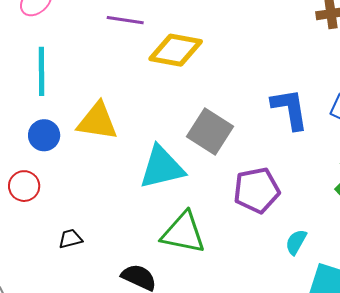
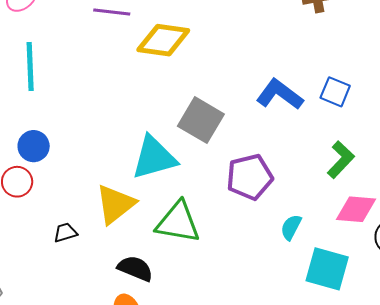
blue L-shape: (290, 109) -> (280, 94), turned -42
yellow triangle: (97, 121) -> (115, 204), moved, turned -45
blue circle: (44, 135) -> (34, 146), moved

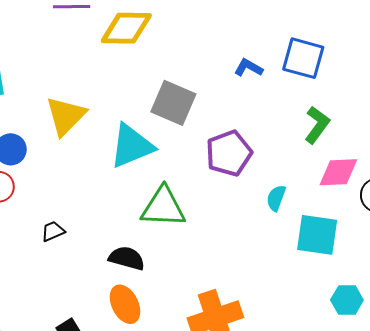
blue square: (335, 92) -> (303, 58), size x1.4
blue L-shape: (280, 94) -> (248, 68), size x0.6
yellow triangle: (115, 204) -> (66, 116), moved

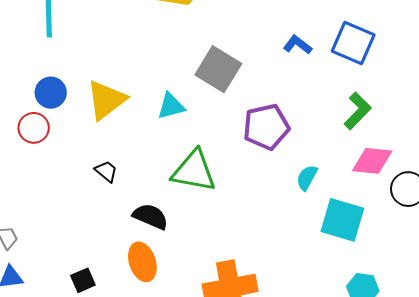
yellow triangle: (66, 116) -> (106, 100), moved
cyan triangle: (132, 146) -> (171, 106), size x0.6
black trapezoid: (53, 231) -> (106, 171), moved, turned 55

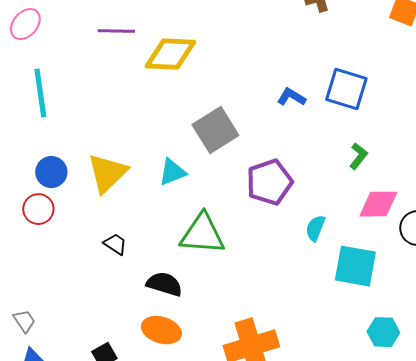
gray square: (218, 69) -> (215, 130), turned 33
green L-shape: (358, 111) -> (358, 156), size x0.7
orange ellipse: (142, 262) -> (161, 330), turned -48

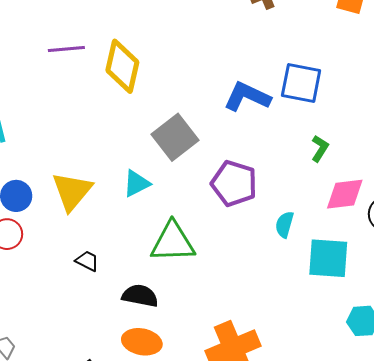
yellow diamond: (170, 54) -> (122, 66), turned -74
blue L-shape: (291, 97) -> (247, 97), size x1.6
purple pentagon: (269, 182) -> (234, 183), turned -30

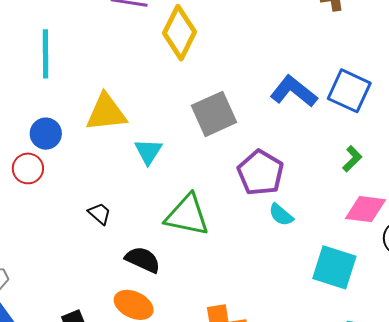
cyan triangle: (137, 183) -> (148, 151), moved, turned -44
yellow triangle: (72, 191) -> (106, 112), moved, turned 30
cyan semicircle: (285, 224) -> (281, 215), moved, turned -80

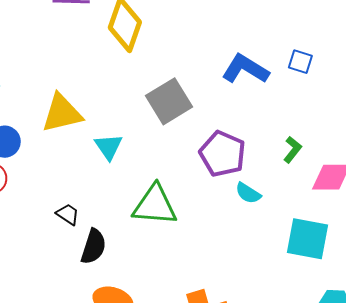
blue square: (349, 91) -> (300, 62), size x0.6
green L-shape: (352, 159) -> (293, 150), moved
black semicircle: (143, 260) -> (94, 247), moved, turned 90

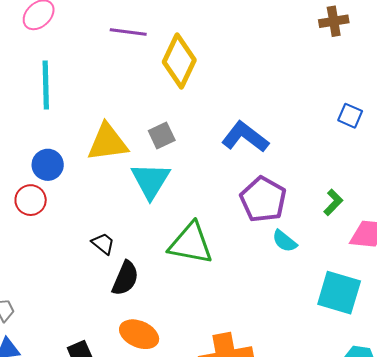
blue L-shape: (245, 69) -> (245, 137), moved
gray square: (169, 101) -> (162, 135), moved, size x0.6
cyan triangle: (109, 147) -> (151, 181), size x1.4

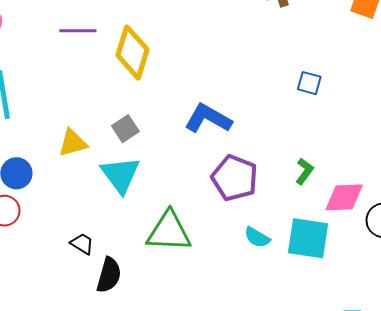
yellow triangle: (108, 142) -> (73, 143), size x0.7
cyan semicircle: (285, 241) -> (257, 237), moved
cyan square: (339, 293) -> (308, 238), moved

